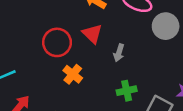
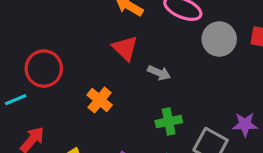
red circle: (57, 42) -> (44, 69), moved
gray arrow: (119, 53) -> (159, 73), turned -84

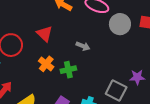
red triangle: (125, 48) -> (45, 34), moved
green cross: (169, 122) -> (68, 70), moved

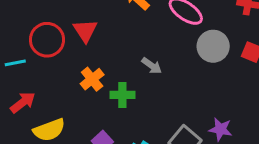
red triangle: (45, 34) -> (85, 31), moved

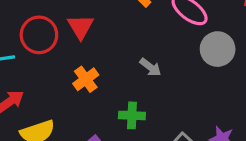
green cross: (122, 95) -> (132, 115), moved

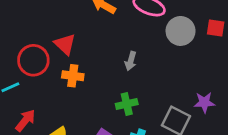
gray arrow: (151, 67) -> (131, 61), turned 84
orange cross: (86, 79) -> (73, 76), moved, turned -30

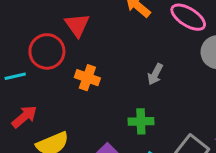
red triangle: (65, 44) -> (77, 25), moved

